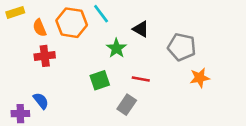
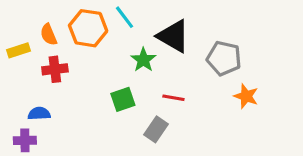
yellow rectangle: (15, 12) -> (19, 50), moved
black triangle: (141, 29) -> (173, 36), size x1.6
orange star: (200, 78) -> (246, 96), turned 30
blue semicircle: (41, 101) -> (39, 114), moved, turned -54

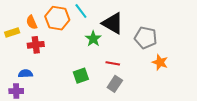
green square: (123, 99) -> (81, 76), moved
gray rectangle: (156, 129) -> (115, 84), moved

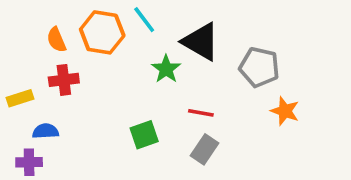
yellow rectangle: (12, 33) -> (20, 98), moved

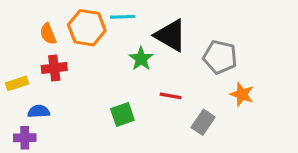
cyan line: (144, 20) -> (122, 17), turned -55
gray rectangle: (205, 149) -> (203, 122), moved

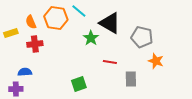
cyan line: (122, 17) -> (79, 11), turned 42
yellow rectangle: (17, 83) -> (11, 33), moved
green square: (122, 114) -> (79, 84), moved
gray rectangle: (203, 122) -> (131, 79), turned -35

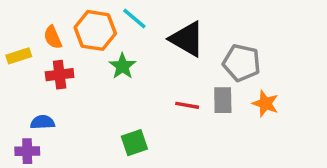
green star: (91, 38) -> (122, 66), moved
gray rectangle: (131, 79) -> (223, 100), moved

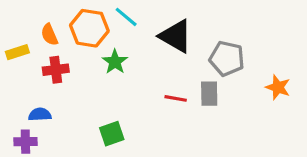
orange star: (265, 104) -> (278, 87), moved
green square: (134, 143) -> (112, 134), moved

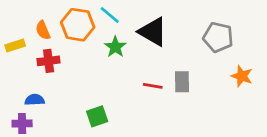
gray pentagon: (227, 59) -> (218, 37), moved
green star: (115, 62) -> (115, 47), moved

